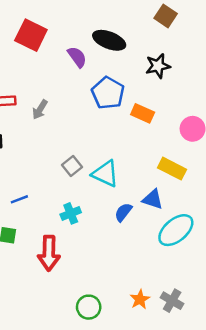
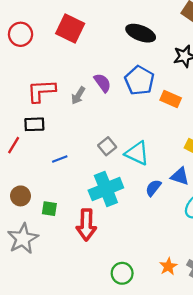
purple semicircle: (77, 57) -> (102, 83), moved
blue line: (19, 199) -> (60, 159), moved
cyan cross: (71, 213) -> (106, 189), size x1.8

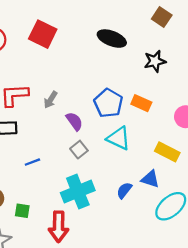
blue pentagon: (139, 80) -> (108, 103), moved
purple semicircle: (102, 83) -> (74, 121), moved
cyan triangle: (137, 153) -> (119, 138), moved

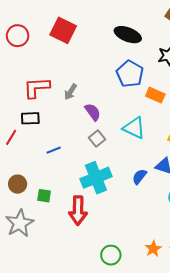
blue pentagon: (108, 103) -> (130, 74), moved

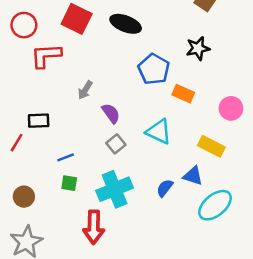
black ellipse: (128, 35) -> (126, 24), moved
red L-shape: (37, 88) -> (46, 56), moved
green square: (44, 196) -> (69, 183), moved

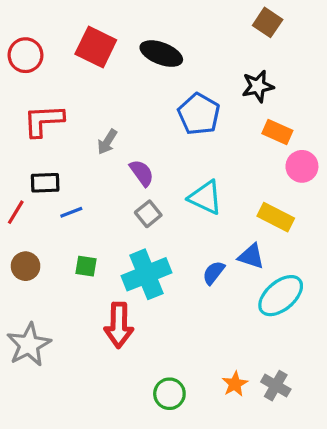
red L-shape: (46, 56) -> (44, 121), moved
orange rectangle: (183, 94) -> (277, 132), moved
blue line: (66, 157) -> (71, 212), moved
brown circle: (24, 197) -> (26, 266), moved

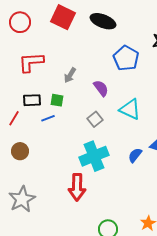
purple semicircle: (142, 173) -> (101, 88), moved
green square: (86, 266) -> (57, 100), moved

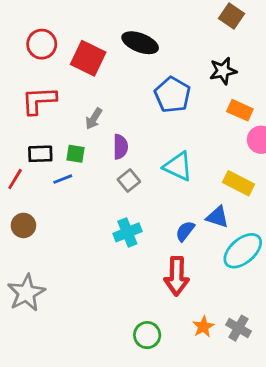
red square: (63, 17) -> (88, 58), moved
red circle: (20, 22) -> (42, 44), moved
purple semicircle: (101, 88) -> (120, 147), moved, turned 36
cyan cross: (94, 156) -> (127, 232), size x0.7
red arrow: (77, 187) -> (177, 276), moved

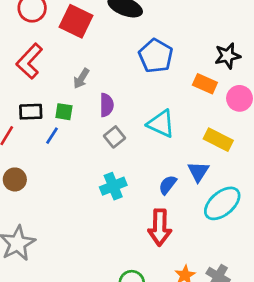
black star: (223, 71) -> (228, 56), moved
red L-shape: (39, 100) -> (29, 61), turned -44
orange rectangle: (240, 110) -> (205, 84), moved
blue line: (63, 179) -> (52, 136), turned -36
blue triangle: (217, 217) -> (198, 172), turned 45

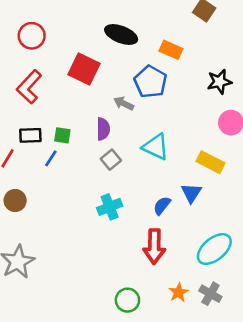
red square: (76, 21) -> (84, 69), moved
gray arrow: (81, 78) -> (124, 103), moved, turned 84
orange rectangle: (205, 84) -> (171, 50), moved
cyan ellipse: (222, 203) -> (214, 249), moved

